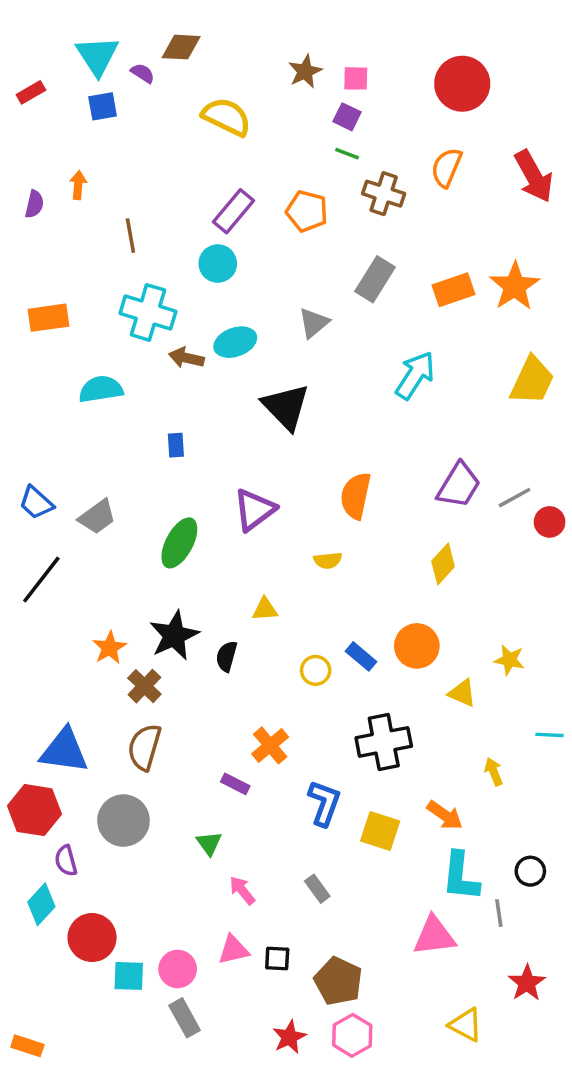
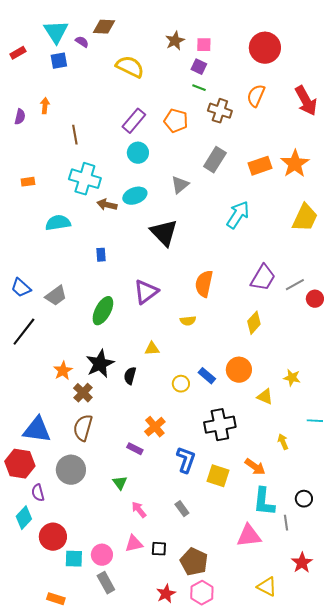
cyan circle: (218, 264) -> (138, 153), moved
orange rectangle: (48, 318) -> (28, 182), size x0.6
orange rectangle: (27, 1046) -> (56, 599), moved

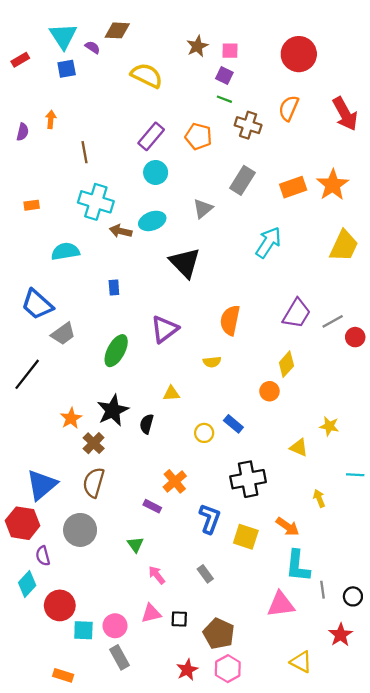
blue trapezoid: (21, 288) -> (37, 304), moved, size x1.4
orange circle: (239, 370) -> (269, 391), moved, size x0.7
blue triangle: (37, 430) -> (42, 485), turned -48
black circle: (304, 499) -> (353, 596), moved

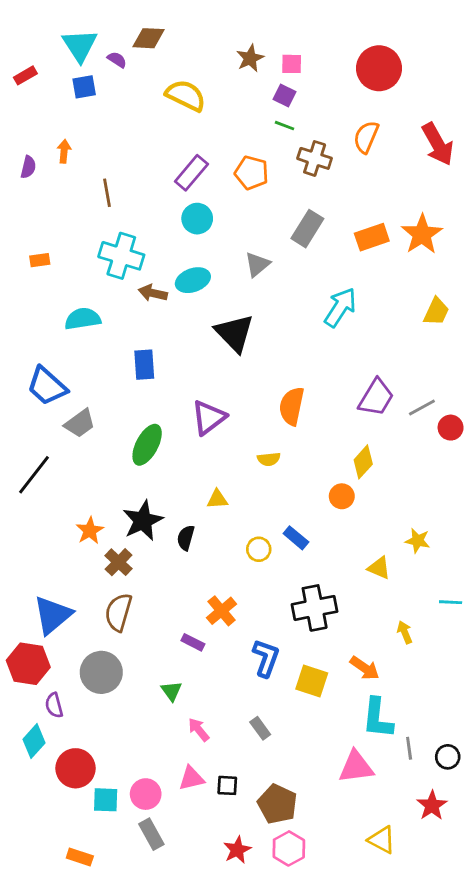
yellow trapezoid: (344, 246) -> (436, 312), size x0.7
blue rectangle: (114, 287) -> (144, 365), size x1.5

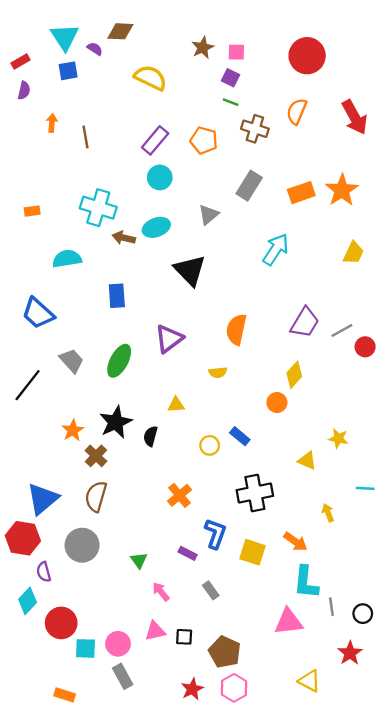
purple semicircle: (28, 167) -> (24, 90), moved
brown line: (107, 193) -> (86, 137), moved
gray trapezoid: (80, 423) -> (72, 361), moved, turned -96
purple rectangle: (193, 642) -> (188, 553), moved

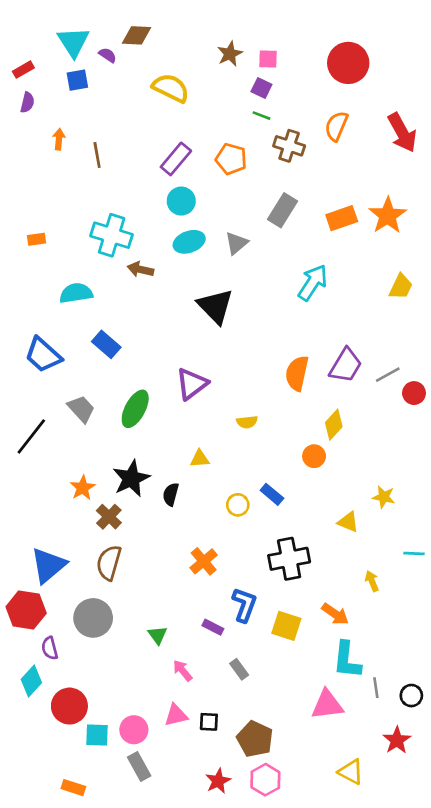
cyan ellipse: (156, 227) -> (189, 242), moved
blue rectangle: (117, 296) -> (106, 344), moved, turned -45
orange semicircle: (236, 329) -> (297, 373), moved

